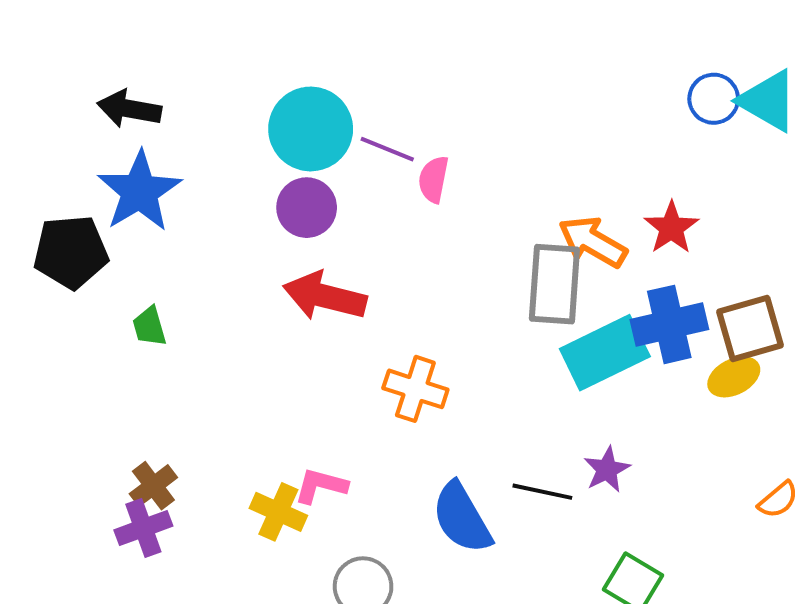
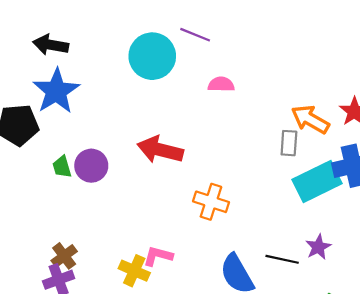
purple line: (387, 149) -> (195, 35), moved
pink semicircle: (434, 179) -> (221, 84), turned 80
purple circle: (307, 208) -> (91, 166), moved
gray rectangle: (554, 284) -> (289, 143), size x0.6

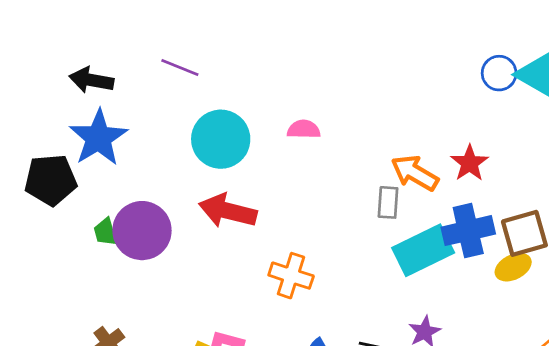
purple line: (195, 35) -> (180, 67), moved
cyan circle: (152, 56) -> (221, 139), moved
purple circle: (91, 166) -> (142, 231), size x1.4

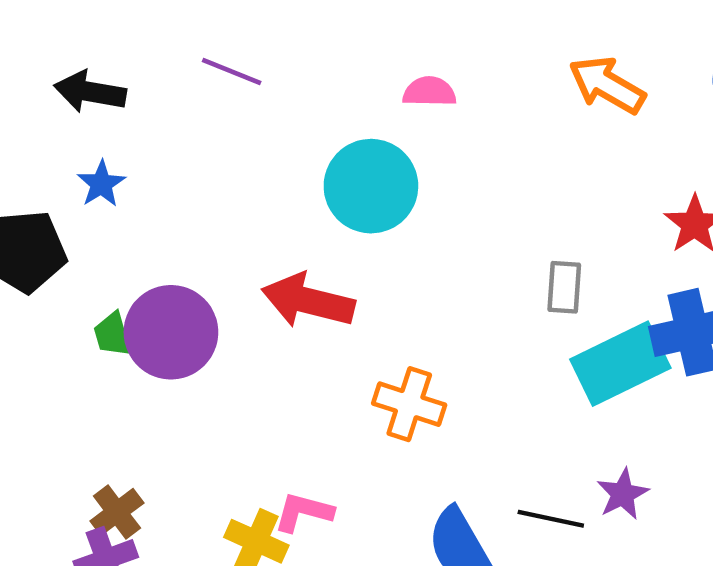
pink semicircle: (304, 129) -> (429, 92), moved
blue star: (98, 138) -> (101, 184), size x0.5
cyan circle: (221, 139) -> (371, 186), moved
orange arrow: (415, 173) -> (607, 85), moved

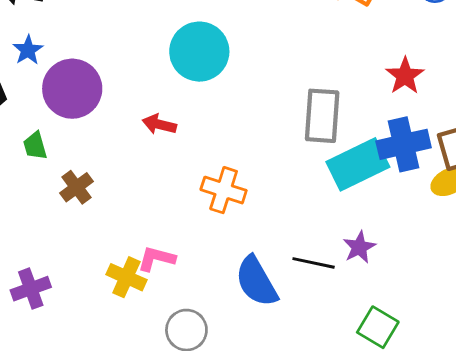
gray rectangle: (564, 287) -> (322, 116), size x1.6
red arrow: (308, 301) -> (159, 124), size x0.6
purple circle: (171, 332) -> (72, 89), moved
brown cross: (117, 512) -> (76, 187), moved

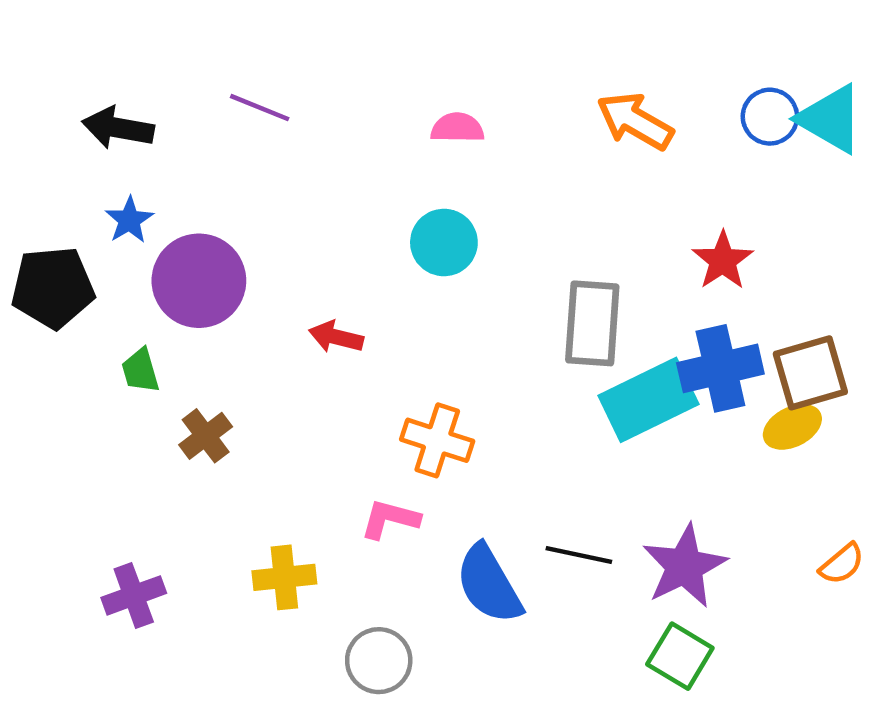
cyan circle: (199, 52) -> (444, 242), moved, size x0.7
purple star: (359, 247) -> (684, 566), moved, size x1.6
pink L-shape: (156, 259) -> (390, 519), moved
yellow cross: (126, 277) -> (284, 577), turned -30

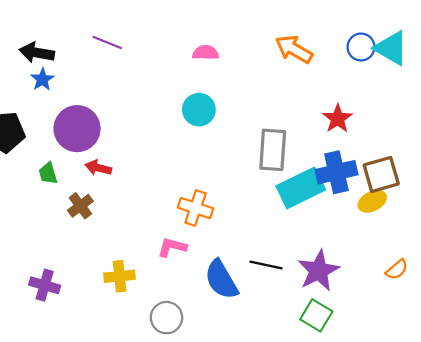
blue star: (129, 220) -> (42, 79), moved
red arrow: (336, 337) -> (98, 168), moved
purple cross: (134, 595) -> (45, 285), turned 36

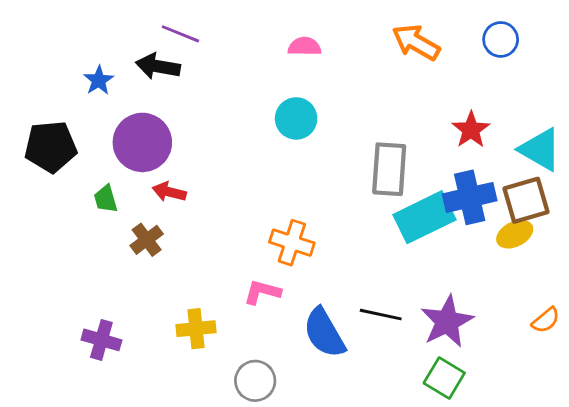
cyan triangle: (391, 48) -> (540, 149), moved
black arrow: (37, 53) -> (158, 66), moved

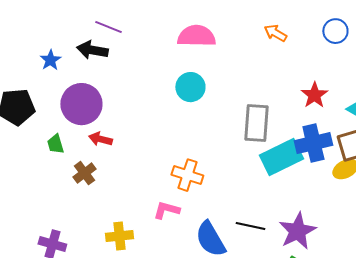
orange arrow: (416, 42) -> (275, 33), size x0.7
pink semicircle: (305, 47) -> (196, 36), size x1.6

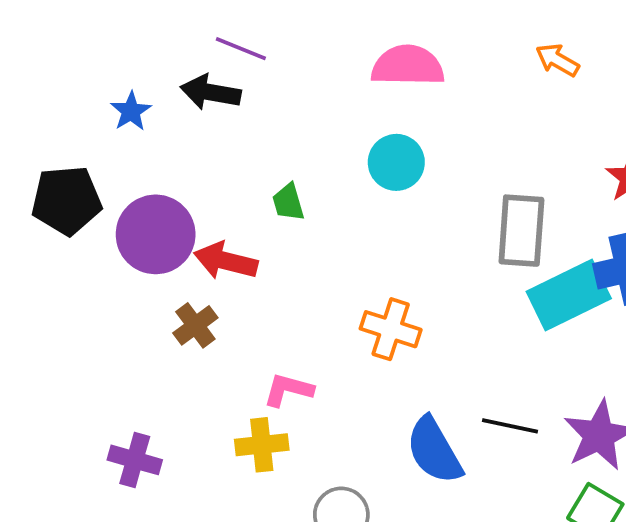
purple circle: (81, 104) -> (156, 234), moved
red arrow: (100, 139) -> (226, 261), size x1.4
green trapezoid: (55, 144) -> (288, 202), moved
pink L-shape: (166, 210) -> (288, 390), moved

